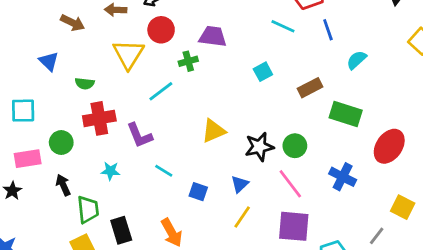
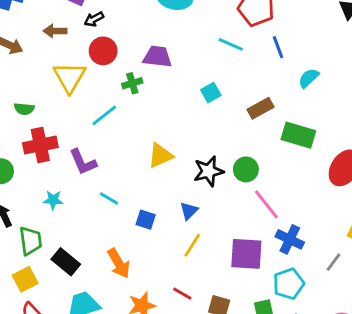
blue cross: (343, 177) -> (290, 239), moved
pink line: (290, 184) -> (266, 204), moved
black rectangle: (121, 230) -> (66, 262), turned -32

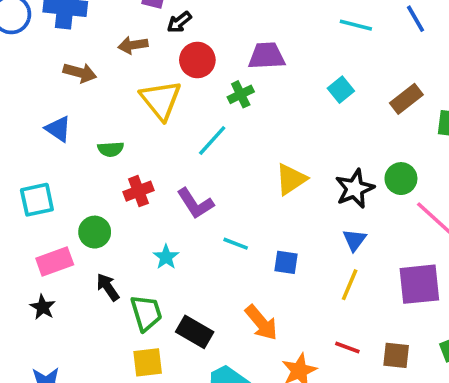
red cross: (40, 145) -> (139, 191), size x0.7
cyan star: (53, 200) -> (166, 257), turned -30
blue triangle: (189, 211) -> (354, 240), moved
yellow square: (25, 279) -> (148, 362), turned 30

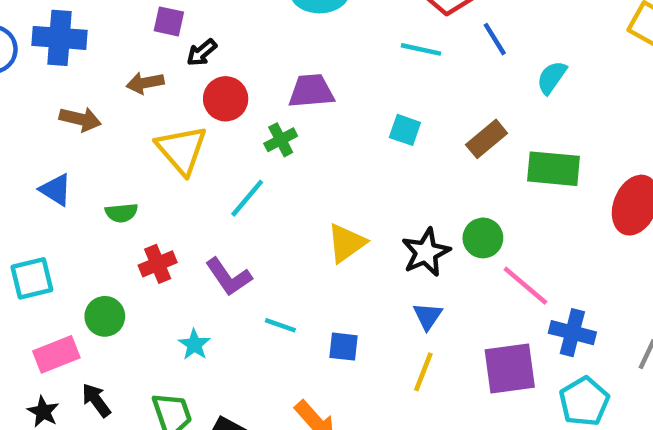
cyan square: (341, 90) -> (405, 130), turned -30
black arrow: (108, 287) -> (96, 400), moved

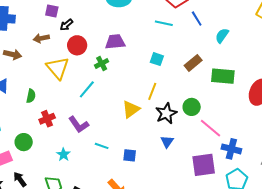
green semicircle: (121, 213) -> (31, 96), turned -72
yellow line: (423, 372) -> (152, 91), moved

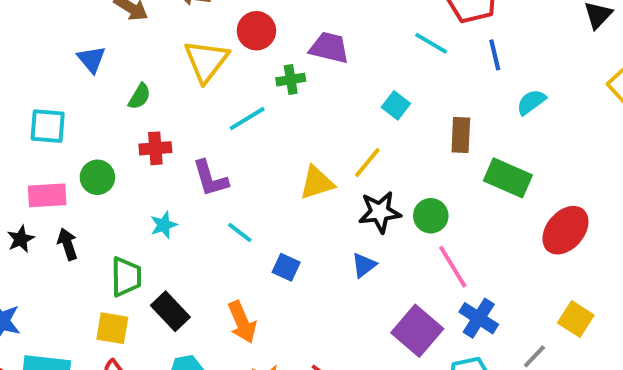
brown rectangle: (193, 63) -> (461, 135), turned -66
purple square: (204, 165) -> (417, 331), turned 30

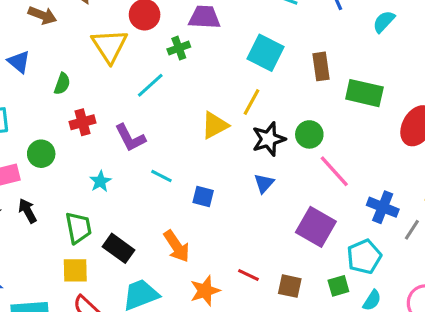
cyan semicircle: (531, 102) -> (384, 22), moved
cyan square: (396, 105) -> (265, 53), size x1.6
blue cross: (479, 318) -> (383, 207), moved

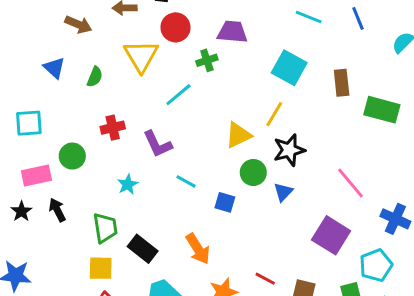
green semicircle: (62, 84) -> (95, 77), moved
green circle: (309, 134) -> (253, 173), moved

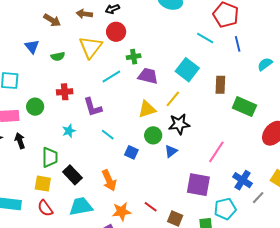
purple trapezoid: (232, 32) -> (148, 76), moved
green semicircle: (95, 77) -> (58, 56), turned 48
pink line: (351, 183) -> (216, 152), turned 65
purple square: (331, 235) -> (198, 185), turned -30

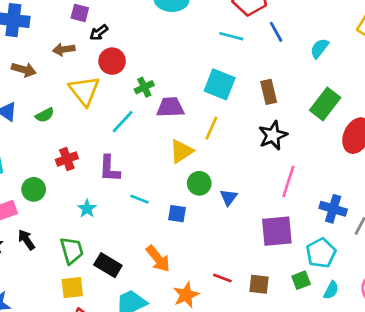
purple L-shape: (93, 107) -> (109, 169), turned 35
green rectangle: (244, 107) -> (325, 104), moved, turned -60
black star: (179, 124) -> (273, 135), moved

